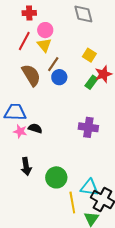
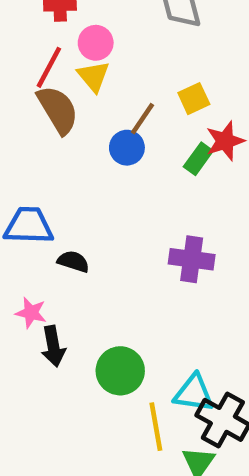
yellow square: (89, 55) -> (194, 99), turned 32
brown line: (53, 64) -> (143, 119), moved
brown semicircle: (31, 75) -> (58, 110), moved
pink star: (20, 131) -> (31, 313), moved

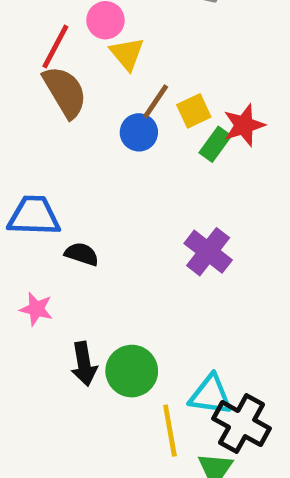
yellow triangle: (93, 76) -> (127, 54), moved
yellow square: (194, 99) -> (194, 111), moved
purple cross: (192, 259) -> (208, 252), turned 30
black arrow: (53, 346) -> (84, 364), moved

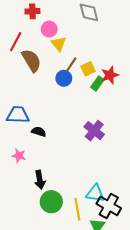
red line: (55, 46) -> (16, 42), moved
green circle: (132, 371) -> (51, 202), moved

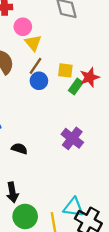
brown line: (71, 65) -> (35, 66), moved
yellow square: (88, 69) -> (65, 70), turned 32
black semicircle: (39, 132) -> (19, 149), moved

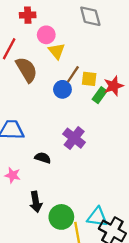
brown line: (35, 66) -> (73, 74), moved
purple cross: (72, 138) -> (74, 138), moved
green circle: (25, 216) -> (61, 217), moved

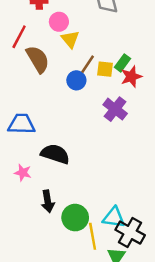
green rectangle: (100, 95) -> (123, 63), moved
purple cross: (74, 138) -> (115, 109), moved
black semicircle: (43, 158) -> (55, 154), size x1.6

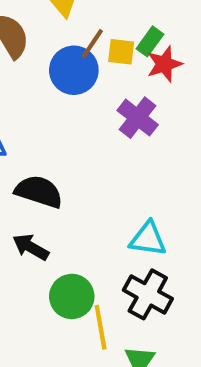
blue circle: (76, 80) -> (74, 70), size x1.5
black arrow: (48, 201) -> (31, 247), moved, turned 130
cyan triangle: (114, 218) -> (148, 239), moved
black cross: (130, 233) -> (148, 294), moved

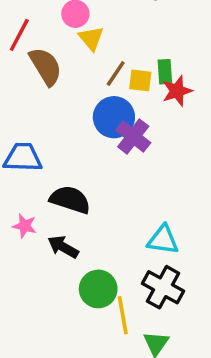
green rectangle: (150, 41) -> (165, 72), turned -40
blue circle: (74, 70) -> (114, 117), moved
purple cross: (138, 118) -> (133, 137), moved

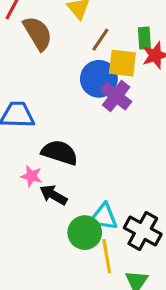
yellow square: (140, 80) -> (122, 63), moved, size x1.4
pink star: (25, 226) -> (31, 176), moved
cyan triangle: (163, 240) -> (104, 217), moved

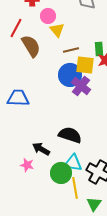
brown line: (100, 40) -> (71, 50), turned 42
black semicircle: (60, 153) -> (70, 135), moved
pink star: (31, 176) -> (27, 165), moved

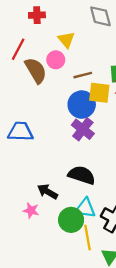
pink circle: (48, 16) -> (56, 60), moved
yellow triangle: (57, 30) -> (66, 40), moved
purple cross: (81, 86) -> (83, 129), moved

